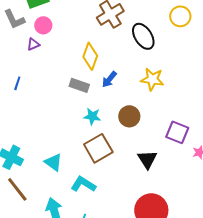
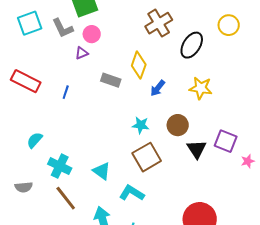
black ellipse: (143, 36) -> (192, 45), turned 64
gray rectangle: (79, 85) -> (111, 80), moved
black triangle: (147, 159) -> (197, 149), moved

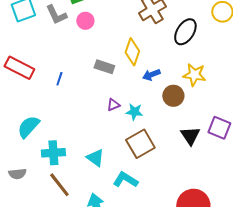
purple triangle: (82, 53) -> (113, 105), moved
blue arrow: (158, 88) -> (151, 75), turned 30
brown circle: (178, 125) -> (173, 96), moved
cyan semicircle: (35, 140) -> (28, 127), size x1.4
cyan cross: (60, 166) -> (53, 153), turned -30

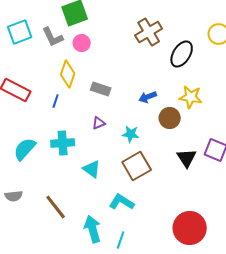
yellow diamond: (132, 52) -> (68, 74), moved
purple triangle: (113, 105) -> (99, 123), moved
cyan cross: (53, 153) -> (63, 143), moved
cyan triangle: (95, 158) -> (92, 169), moved

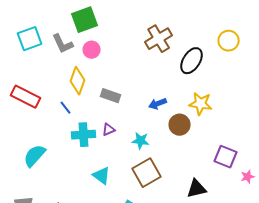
blue line: (56, 101) -> (66, 108), turned -56
cyan cross: (63, 143) -> (84, 135), moved
black triangle: (187, 158) -> (197, 189), moved, turned 50

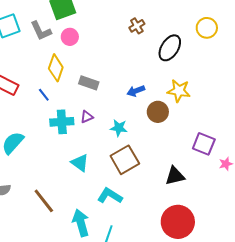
brown cross: (159, 39) -> (137, 26), size x0.6

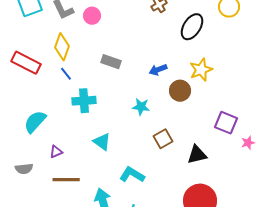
yellow diamond: (56, 68) -> (62, 47), moved
yellow star: (179, 91) -> (201, 70), turned -30
purple triangle: (87, 117) -> (56, 152), moved
brown square: (125, 160) -> (163, 139), moved, size x0.7
brown line: (44, 201) -> (66, 180), turned -52

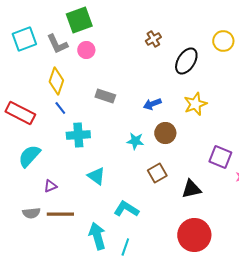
red rectangle: (26, 63) -> (20, 113), moved
brown circle: (180, 91) -> (165, 133), moved
gray semicircle: (24, 169) -> (31, 213), moved

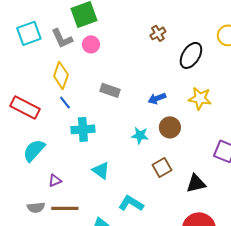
yellow star: (195, 104) -> (200, 98), turned 30

